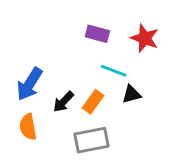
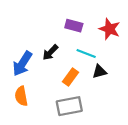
black arrow: (63, 102) -> (50, 52), moved

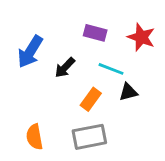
blue arrow: (22, 64) -> (30, 52), moved
orange semicircle: (21, 96) -> (34, 137), moved

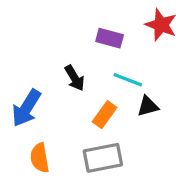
red star: (141, 37) -> (161, 25), moved
blue arrow: (30, 52) -> (26, 108), moved
black arrow: (65, 68) -> (75, 78), turned -75

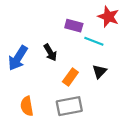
cyan line: (128, 80) -> (94, 41), moved
black triangle: (148, 106) -> (99, 71), turned -32
blue arrow: (26, 108) -> (18, 58), moved

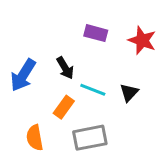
red star: (108, 17) -> (142, 40), moved
cyan line: (94, 41) -> (93, 90), moved
orange rectangle: (70, 77) -> (64, 107), moved

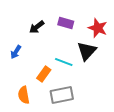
black arrow: (65, 68) -> (37, 27), moved, turned 84
blue arrow: (23, 75) -> (16, 52), size x0.6
black triangle: (129, 93) -> (87, 51), moved, size x1.5

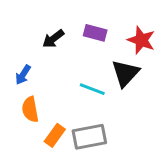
orange rectangle: (44, 74) -> (55, 135), moved
orange semicircle: (24, 95) -> (30, 109), moved

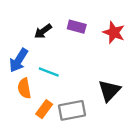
black triangle: (125, 73) -> (109, 91), moved
blue arrow: (23, 75) -> (19, 60), size x1.5
cyan line: (92, 89) -> (49, 72), moved

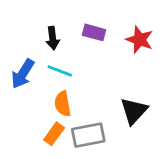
black arrow: (43, 31) -> (53, 38), turned -60
cyan line: (49, 72) -> (60, 71), moved
orange semicircle: (24, 88) -> (63, 104), moved

